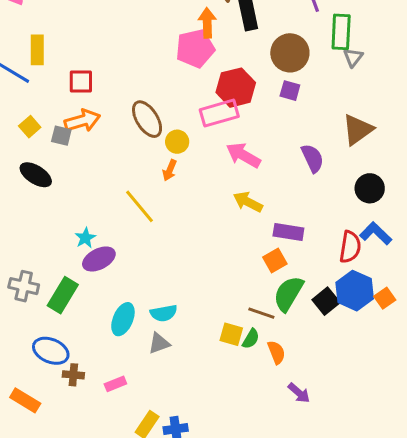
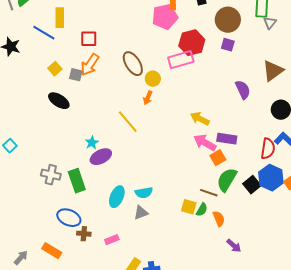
orange arrow: (82, 121) -> (90, 65), turned 140
pink arrow: (243, 155) -> (205, 143), moved
green rectangle: (63, 295) -> (77, 181), turned -50

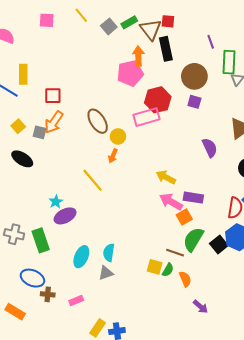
cyan semicircle: (144, 193) -> (109, 253), turned 108

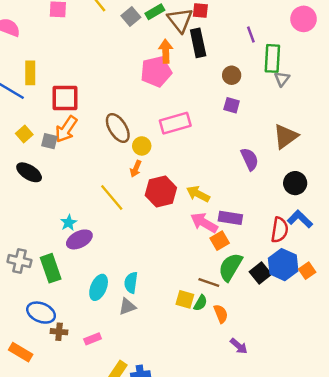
brown circle: (194, 76) -> (232, 75), size x0.6
red square: (53, 96) -> (65, 98), size x1.4
red hexagon: (158, 100) -> (161, 191), moved

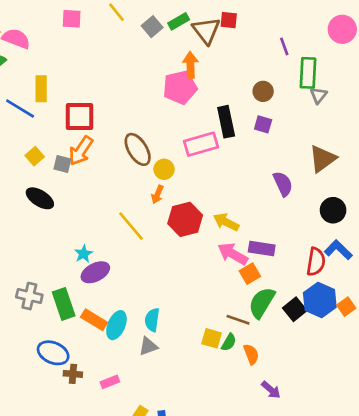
black rectangle: (198, 43) -> (226, 122), moved
orange rectangle: (21, 352) -> (94, 320), moved

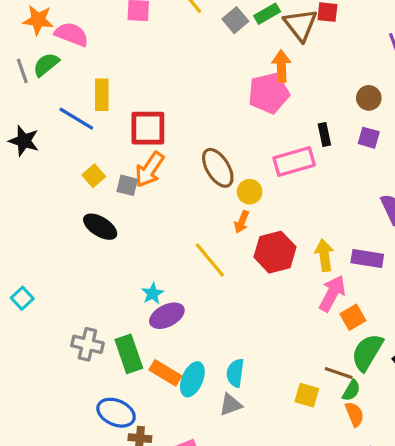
black rectangle: (226, 122) -> (324, 134), size x0.6
yellow arrow: (226, 222) -> (324, 255), turned 55
purple rectangle: (262, 248) -> (367, 258), moved
pink arrow: (233, 254) -> (332, 293), turned 88
green semicircle: (229, 342) -> (351, 390), moved

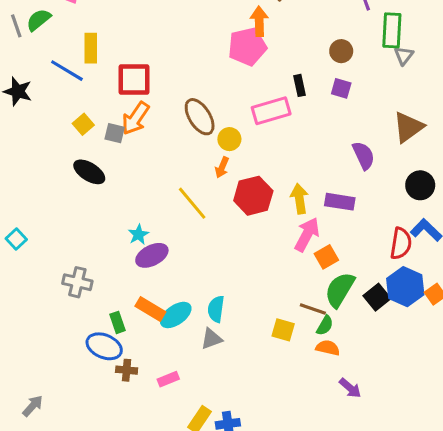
green rectangle: (129, 354) -> (118, 322), moved, size x0.6
cyan ellipse: (192, 379) -> (176, 315), turned 32
orange semicircle: (354, 414) -> (328, 348), turned -55

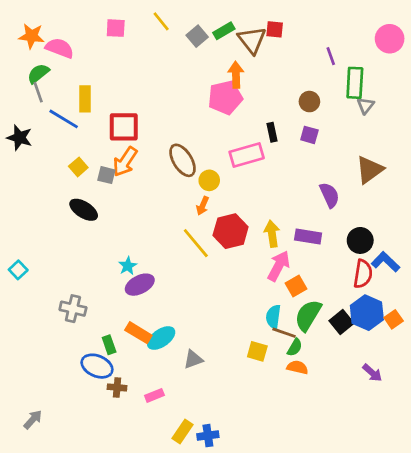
gray line: (16, 26) -> (38, 92), moved
black circle: (420, 185) -> (360, 240), moved
yellow line: (192, 203) -> (196, 243), moved
cyan semicircle: (216, 309) -> (273, 317), moved
purple arrow: (350, 388) -> (372, 373), moved

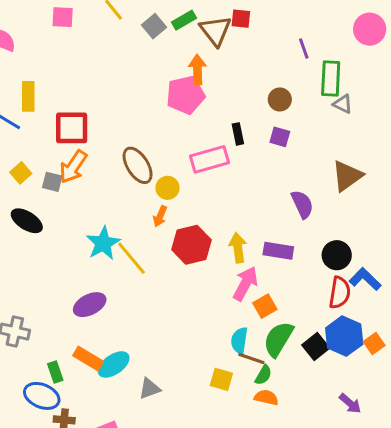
gray triangle: (366, 106) -> (343, 104), turned -42
yellow line: (196, 243) -> (132, 258), moved
cyan star: (128, 266) -> (103, 243), moved, size x1.6

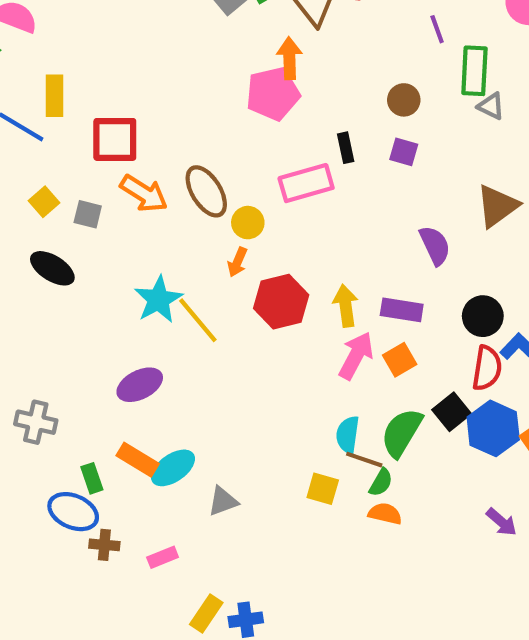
orange arrow: (73, 167) -> (144, 193), moved, turned -92
orange square: (265, 306) -> (400, 360), moved
black square: (316, 347) -> (452, 412), moved

